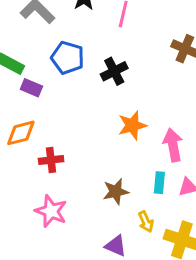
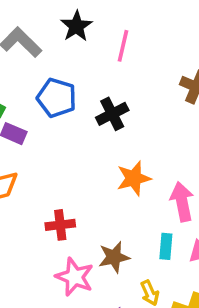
red cross: (51, 160) -> (60, 225), moved
pink star: (51, 211) -> (75, 277), moved

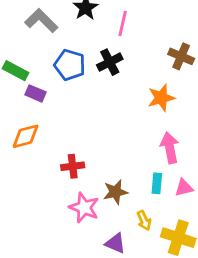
black cross: (112, 114) -> (110, 62), moved
orange star: (134, 178) -> (161, 98), moved

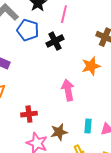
blue pentagon: (70, 65) -> (28, 30), moved
pink arrow: (170, 148) -> (68, 90), moved

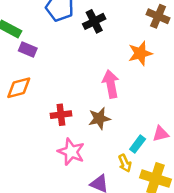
cyan rectangle: (88, 126) -> (138, 144), moved, turned 32
brown star: (59, 132) -> (99, 118), moved

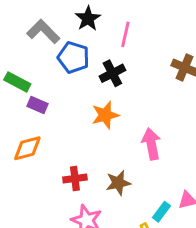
orange star: (140, 53) -> (105, 115), moved
pink arrow: (111, 84) -> (151, 144), moved

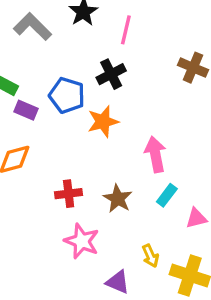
blue pentagon: (74, 57) -> (67, 95), moved
brown star: (118, 183) -> (118, 199), turned -30
cyan rectangle: (161, 212) -> (167, 195), moved

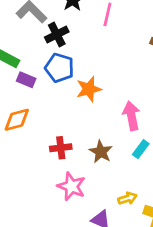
black cross: (111, 74) -> (57, 34), moved
yellow arrow: (150, 256) -> (127, 198), turned -84

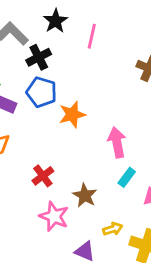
red cross: (61, 148) -> (43, 176), turned -30
brown star: (101, 152) -> (85, 195), moved

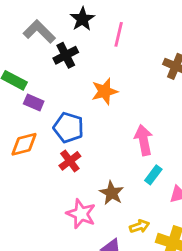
blue pentagon: (41, 92) -> (69, 128), moved
orange star: (72, 114) -> (105, 91), moved
red cross: (43, 176) -> (70, 161), moved

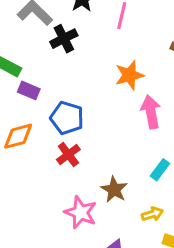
orange star: (105, 91) -> (129, 75), moved
pink arrow: (144, 140) -> (151, 112), moved
yellow arrow: (139, 226) -> (152, 214), moved

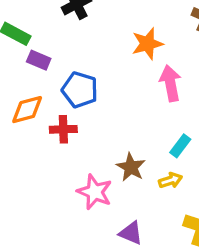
red cross: (68, 154) -> (63, 129), moved, turned 35
yellow arrow: (152, 214) -> (170, 180), moved

